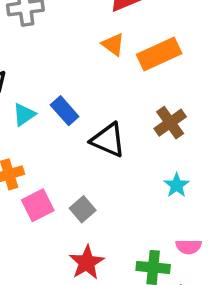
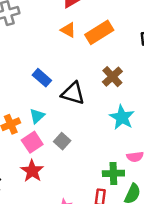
cyan triangle: (24, 115) -> (37, 116), moved
cyan star: (177, 185) -> (122, 117), size x1.5
red star: (87, 262) -> (32, 171), moved

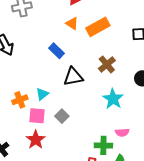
blue rectangle: (42, 78) -> (57, 51), moved
black triangle: (73, 93) -> (73, 77), turned -30
pink square: (32, 142) -> (37, 116), turned 36

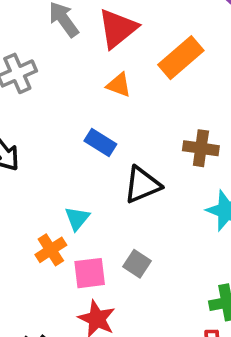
orange rectangle: (98, 27) -> (181, 58), moved
brown cross: (107, 64) -> (201, 148), turned -30
cyan triangle: (42, 94) -> (77, 218), moved

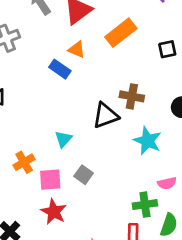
blue rectangle: (100, 142) -> (60, 69), moved
black triangle: (142, 185) -> (106, 115), moved
cyan triangle: (77, 218) -> (63, 139), moved

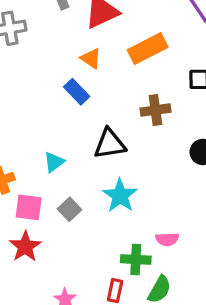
blue rectangle: (60, 69) -> (77, 92), moved
brown cross: (132, 96) -> (155, 110), moved, turned -30
cyan star: (147, 141) -> (120, 196), moved

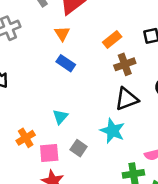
orange rectangle: (148, 49) -> (112, 39), moved, size x0.7
orange triangle: (91, 58) -> (62, 34), moved, turned 35
black triangle: (110, 144) -> (127, 99), moved

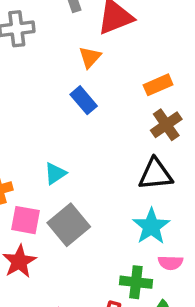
brown cross: (125, 64) -> (166, 125), turned -30
cyan star: (113, 131) -> (151, 226), moved
gray square: (79, 148) -> (69, 225), size x1.6

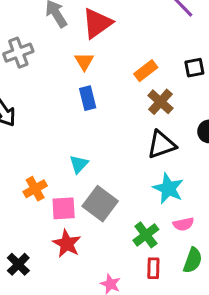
blue rectangle: (84, 100) -> (88, 98), turned 40
pink semicircle: (171, 263) -> (183, 224), moved
green cross: (136, 282) -> (146, 235), moved, turned -30

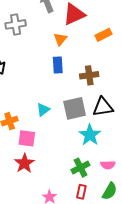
orange rectangle: (146, 71) -> (103, 35), moved
brown cross: (160, 102) -> (89, 75), moved, turned 30
cyan star: (168, 188) -> (90, 135), moved
gray square: (100, 204) -> (75, 108), moved, turned 30

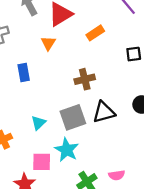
blue rectangle: (58, 65) -> (24, 72), moved
cyan star: (90, 135) -> (67, 150), moved
pink square: (27, 138) -> (42, 162), moved

